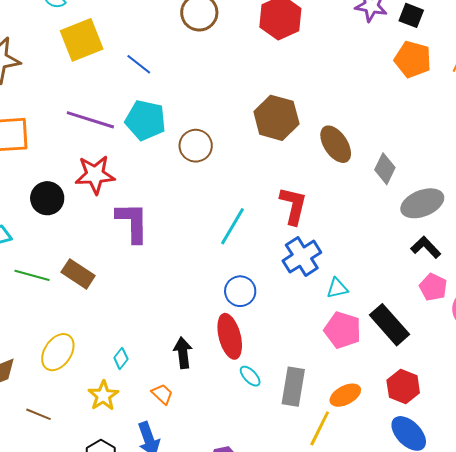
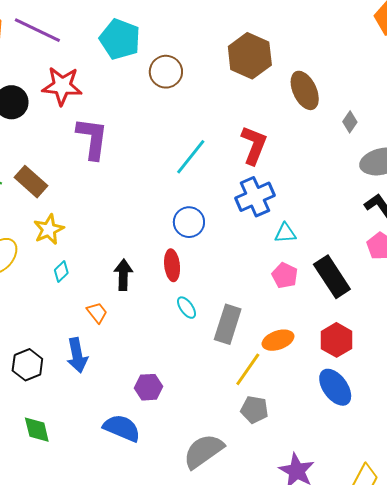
purple line: (90, 120) -> (37, 30), moved
gray diamond: (385, 169) -> (350, 122), size x0.7
pink pentagon: (343, 330) -> (285, 275), size x0.7
red ellipse: (230, 336) -> (172, 265), size x0.7
yellow star: (103, 396) -> (49, 229), moved

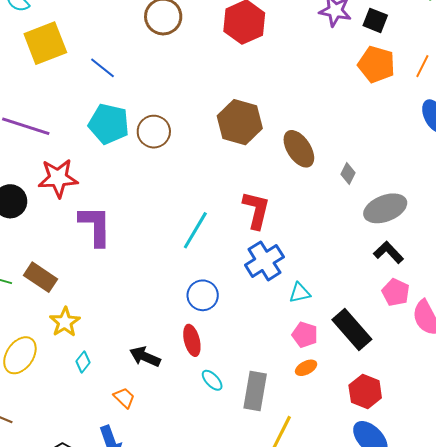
brown circle: (166, 72) -> (154, 132), moved
black arrow: (123, 275) -> (145, 357), turned -60
orange ellipse: (278, 340) -> (306, 368), moved, size x0.7

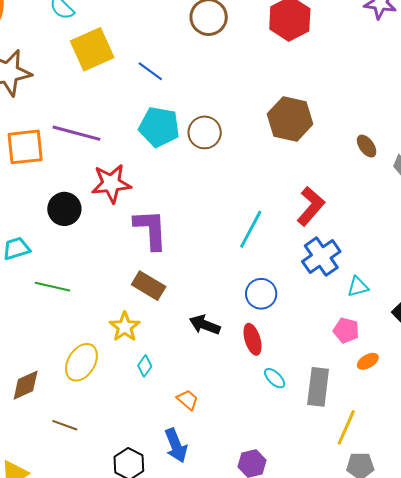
brown ellipse: (299, 149) -> (367, 146), moved, size x0.6
red L-shape: (256, 210) -> (311, 206), turned 30
brown rectangle: (41, 277) -> (149, 286), moved
pink pentagon: (305, 335) -> (346, 330), moved
black arrow: (145, 357) -> (205, 325), moved

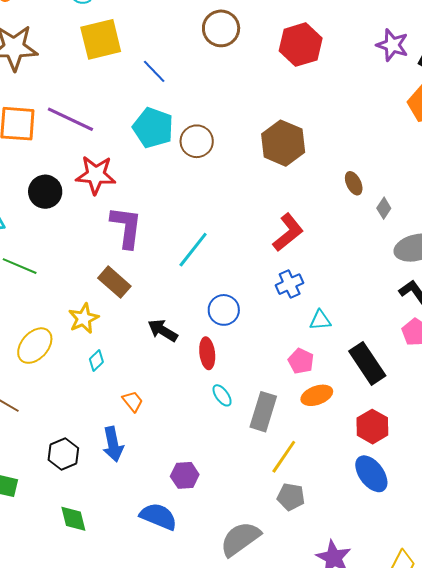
cyan line: (251, 229) -> (193, 250), moved
blue cross: (321, 257) -> (290, 284), size x0.7
orange ellipse: (368, 361) -> (317, 395), size x1.4

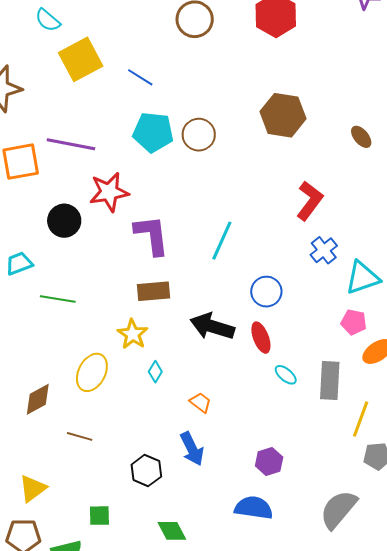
brown rectangle: (114, 282) -> (153, 291), turned -32
cyan triangle: (320, 320) -> (362, 278), size x1.6
black arrow: (163, 330) -> (212, 326), size x1.4

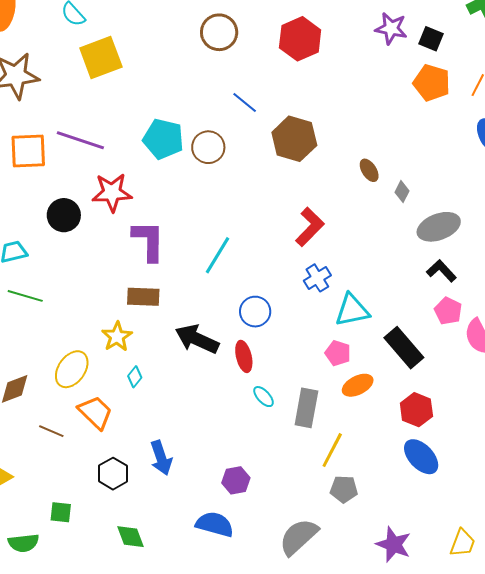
blue line: (140, 77) -> (245, 102), moved
green line: (58, 299) -> (25, 296), moved
orange trapezoid: (200, 402) -> (95, 412), moved, size x1.6

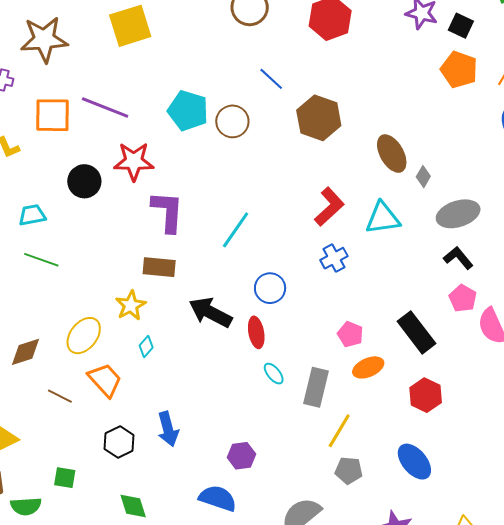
brown ellipse: (369, 170) -> (392, 154), size x1.6
cyan triangle: (352, 310) -> (383, 218), moved
blue ellipse: (421, 457) -> (414, 462), moved

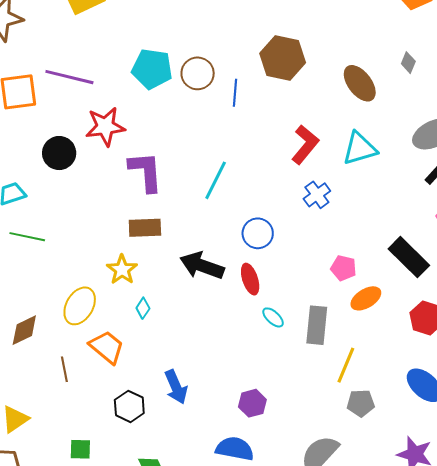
blue line: (271, 79) -> (235, 93), moved, turned 60
gray diamond: (423, 177) -> (408, 63), moved
brown line: (60, 396) -> (64, 369), turned 60

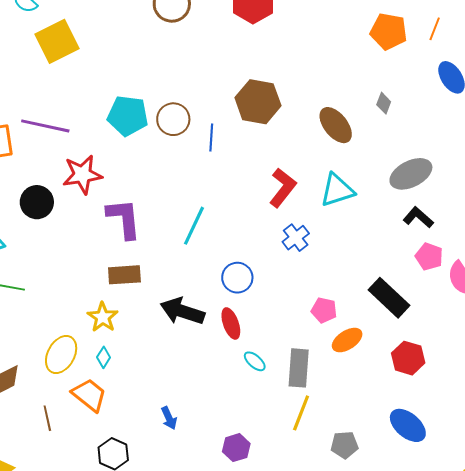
cyan diamond: (143, 308) -> (104, 357), moved
yellow line: (346, 365) -> (301, 413), moved
blue arrow: (176, 387) -> (169, 418), moved, size x0.7

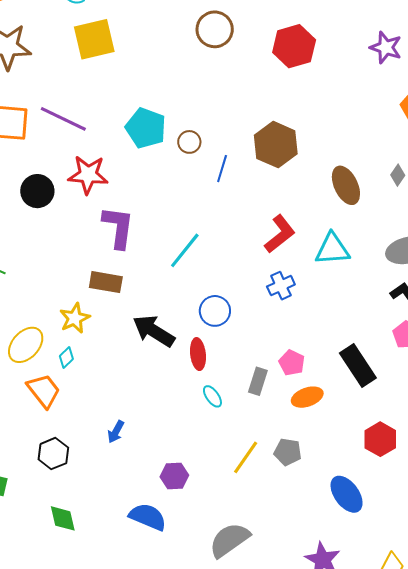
brown circle: (173, 119) -> (189, 142), size x0.7
red hexagon: (408, 358) -> (380, 439), moved
gray rectangle: (299, 368) -> (258, 381), moved, size x0.7
blue arrow: (169, 418) -> (116, 432), turned 40
gray pentagon: (344, 445) -> (288, 452), moved

